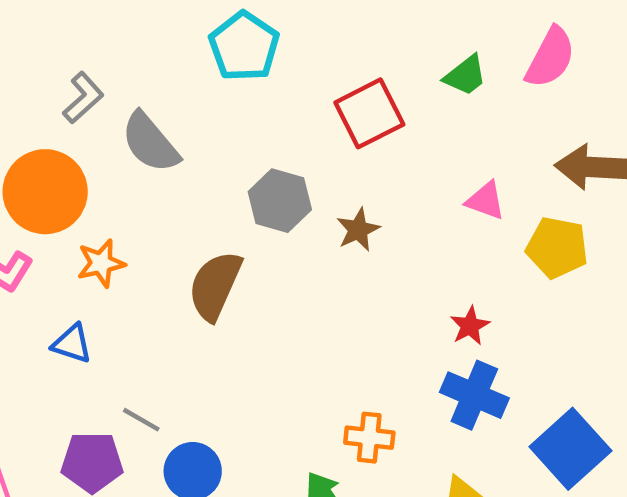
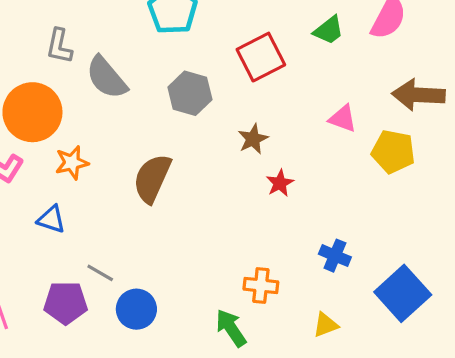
gray L-shape: (83, 98) -> (59, 46), turned 144
gray hexagon: (280, 201) -> (190, 93), moved
red star: (470, 326) -> (280, 183), moved
blue cross: (474, 395) -> (335, 256), size x0.7

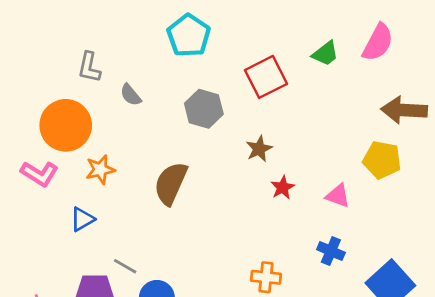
gray semicircle: (106, 78) -> (131, 95), size x0.6
pink triangle: (343, 119) -> (338, 196), moved
blue triangle: (51, 219) -> (82, 219), turned -48

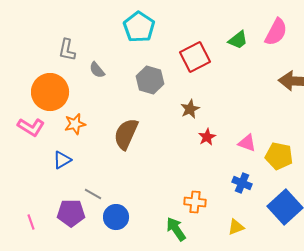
yellow pentagon: (382, 160) -> (279, 156), moved

